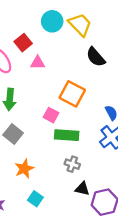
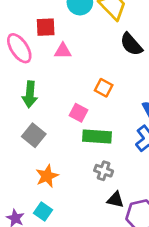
red square: (23, 43) -> (46, 27), turned 36
orange square: (72, 94) -> (104, 88), size x0.6
cyan square: (35, 199) -> (43, 212), moved

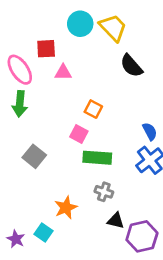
orange square: (104, 88) -> (93, 109), moved
green arrow: (30, 94) -> (20, 104), moved
orange star: (47, 176) -> (66, 208), moved

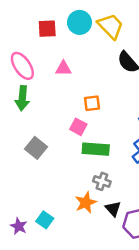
red square: (46, 49) -> (47, 29), moved
orange square: (93, 109) -> (92, 103), turned -35
orange star: (66, 208) -> (86, 203), moved
black triangle: (116, 221) -> (113, 209), turned 35

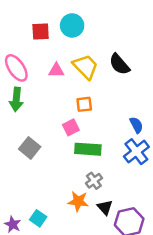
yellow trapezoid: (111, 26) -> (85, 67), moved
pink square: (78, 127) -> (71, 127), turned 35
gray cross: (102, 181) -> (94, 181), turned 35
orange star: (86, 203) -> (78, 201), turned 30

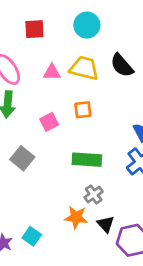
cyan circle: (72, 25) -> (87, 25), moved
yellow trapezoid: (85, 67) -> (84, 68), turned -32
pink square: (71, 127) -> (49, 122), moved

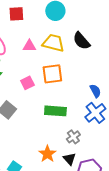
orange square: (83, 110) -> (52, 74), size x1.5
gray cross: (94, 195) -> (73, 137), moved
orange star: (76, 217) -> (47, 154), turned 30

